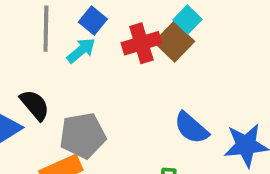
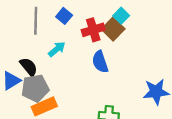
cyan arrow: (81, 50) -> (57, 49), moved
blue semicircle: (191, 128) -> (100, 62), moved, turned 30
gray pentagon: (83, 136) -> (35, 88), moved

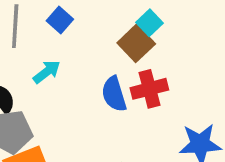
red cross: (93, 30) -> (149, 89), moved

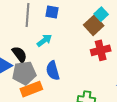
blue square: (60, 20) -> (52, 12), turned -32
blue semicircle: (114, 94) -> (53, 71), moved

